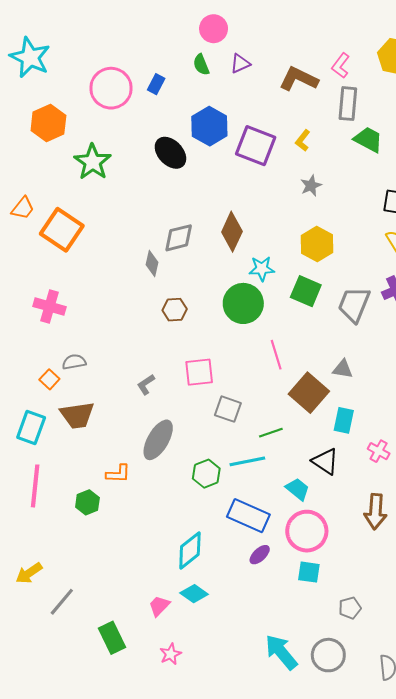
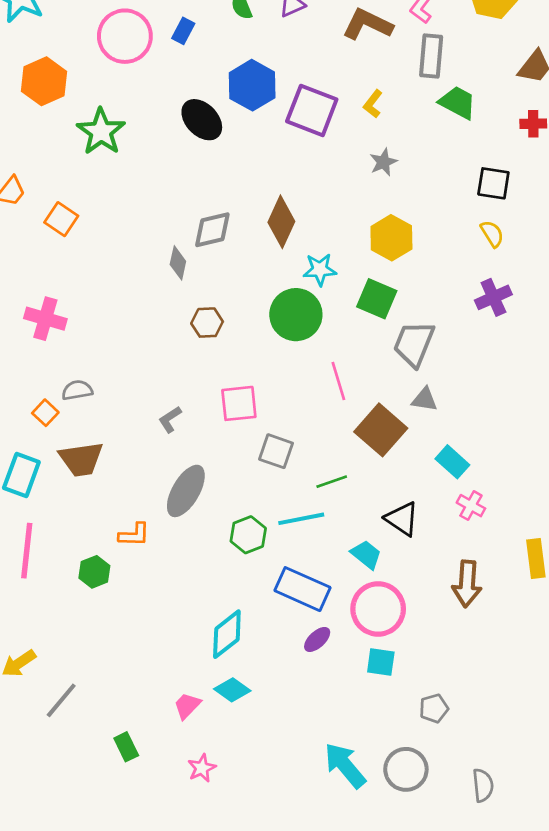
orange square: (62, 230) -> (61, 219), size x0.6
gray trapezoid: (354, 304) -> (414, 344), moved
cyan rectangle: (344, 420) -> (452, 462), moved, turned -60
green rectangle: (112, 638) -> (126, 747), size x0.7

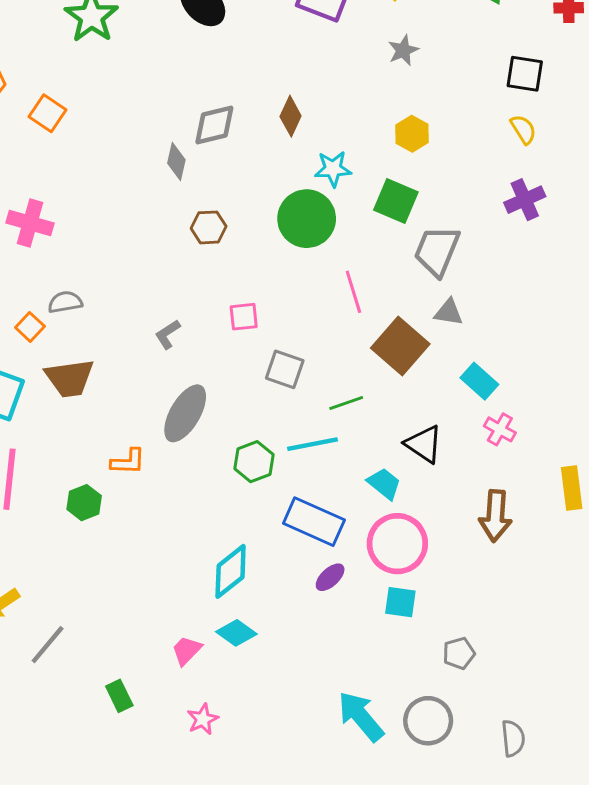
brown diamond: (281, 222) -> (291, 116), size x0.7
yellow hexagon: (391, 238) -> (412, 134), size x0.7
pink square: (239, 403) -> (244, 317), size x0.7

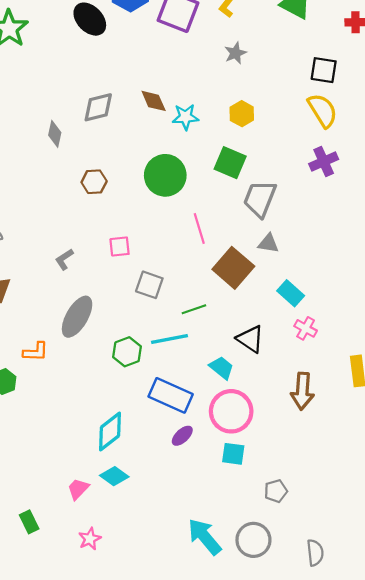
brown diamond: (291, 116) -> (154, 101), turned -48
yellow semicircle: (523, 129) -> (323, 110), size x1.6
gray diamond: (176, 162) -> (55, 134), moved
cyan star: (333, 169) -> (185, 117), moved

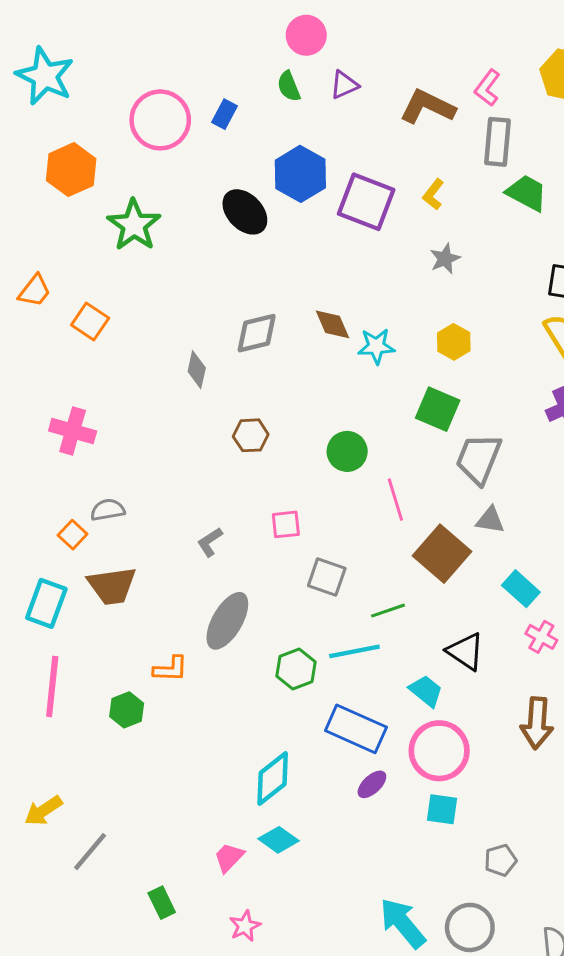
green circle: (165, 175) -> (347, 451), moved, size x0.7

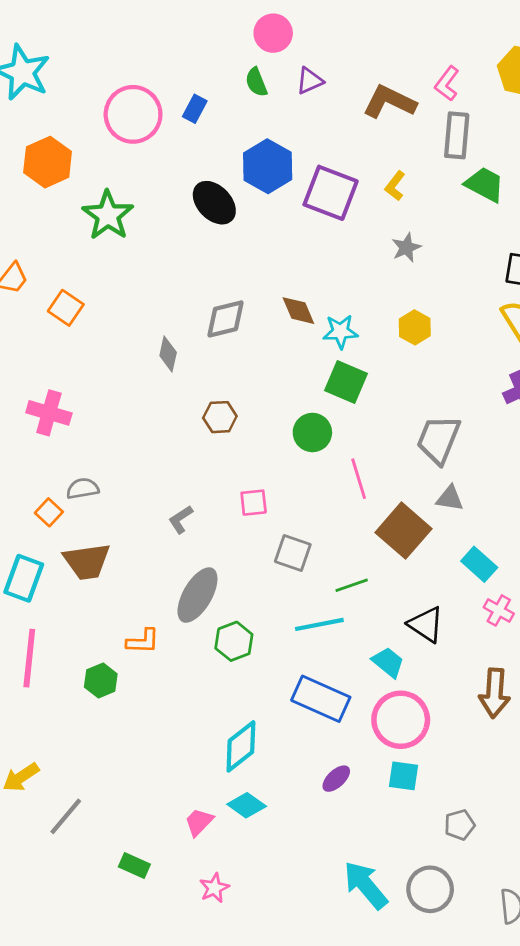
green square: (438, 409) -> (346, 382), moved
green hexagon: (296, 669) -> (234, 641), moved
purple ellipse: (372, 784) -> (336, 779), moved
green rectangle: (162, 903) -> (134, 865), turned -40

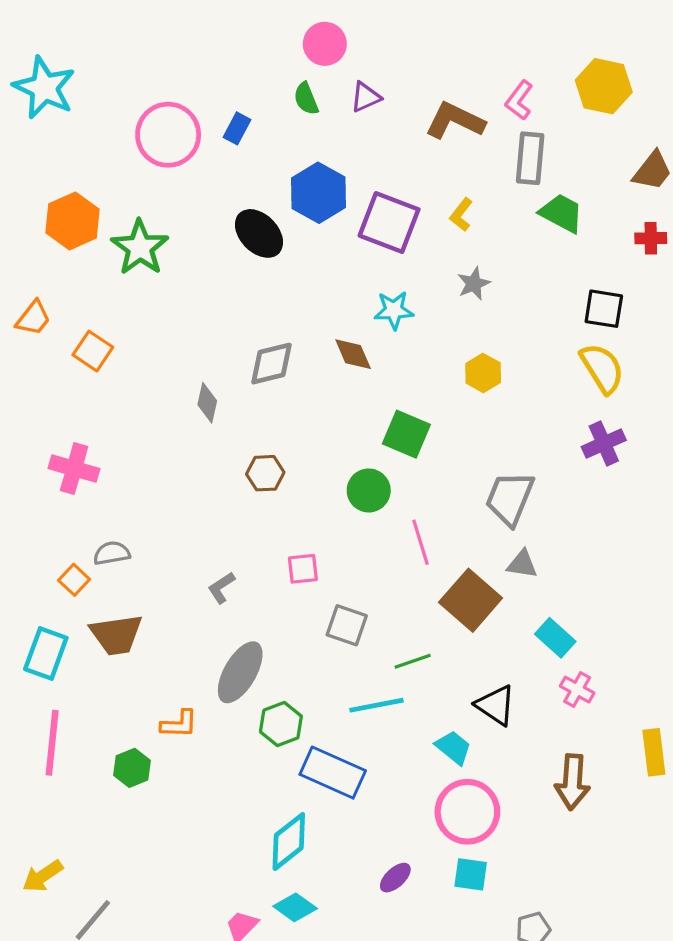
orange hexagon: (48, 162) -> (72, 221), moved
cyan star: (340, 332) -> (394, 310), moved
blue rectangle: (321, 699) -> (333, 773), moved

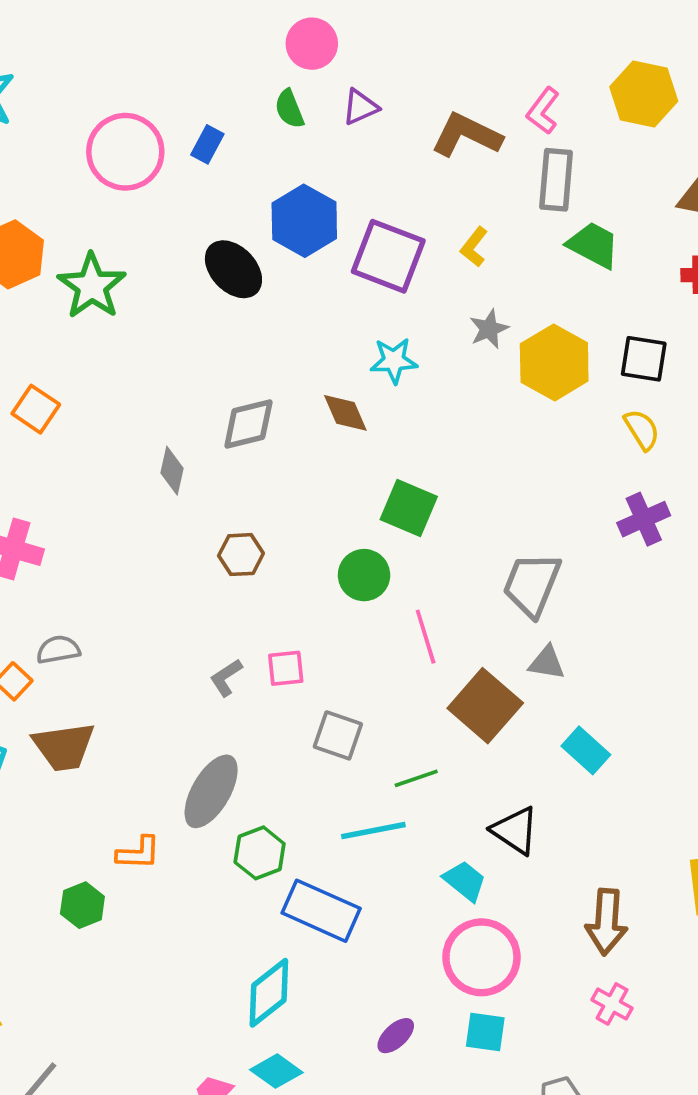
yellow semicircle: (602, 368) -> (642, 430), size x0.7
yellow hexagon: (483, 373) -> (554, 362), moved, size x1.6
gray L-shape: (221, 588) -> (226, 678), moved
pink cross: (577, 690) -> (612, 1004), moved

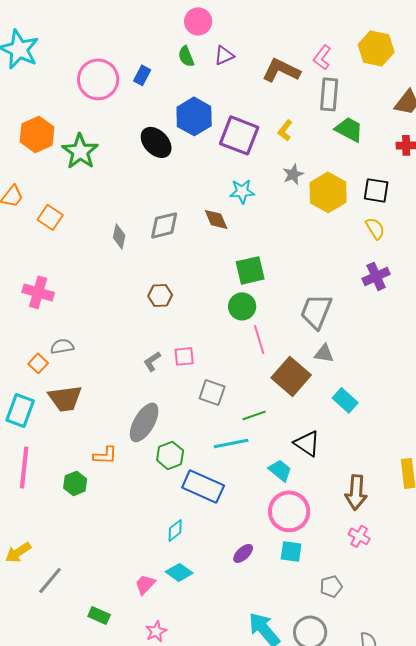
gray diamond: (172, 471) -> (119, 236), moved
green square: (409, 508) -> (250, 270), turned -36
green circle: (364, 575) -> (242, 306), moved
cyan diamond: (269, 993) -> (175, 530), size x0.6

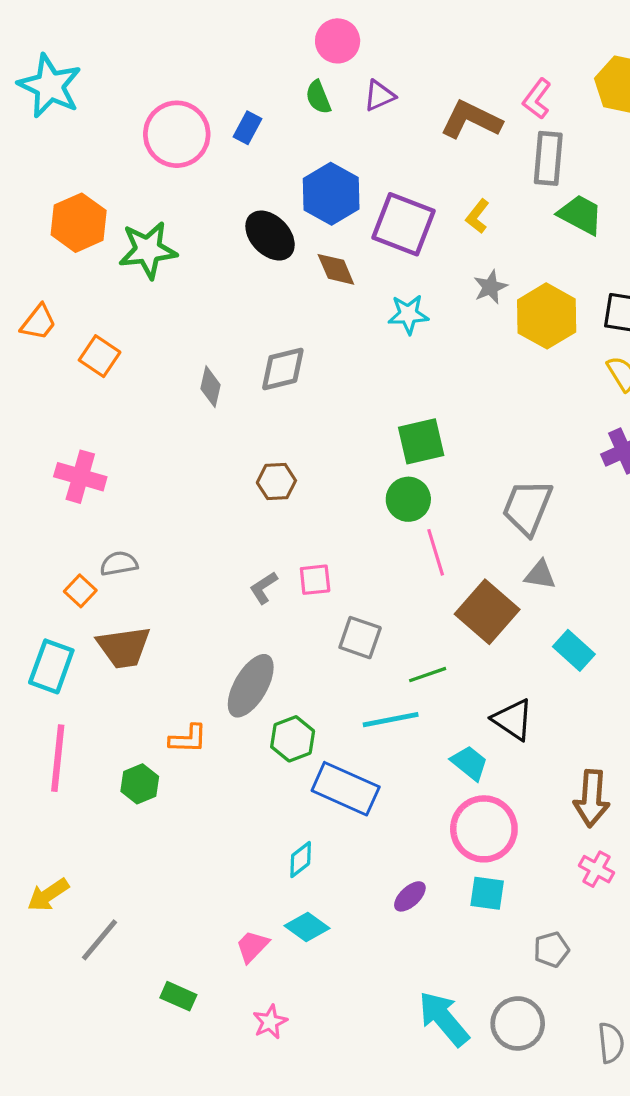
green star: (80, 151) -> (148, 250), turned 30
brown diamond: (216, 219) -> (336, 269), moved

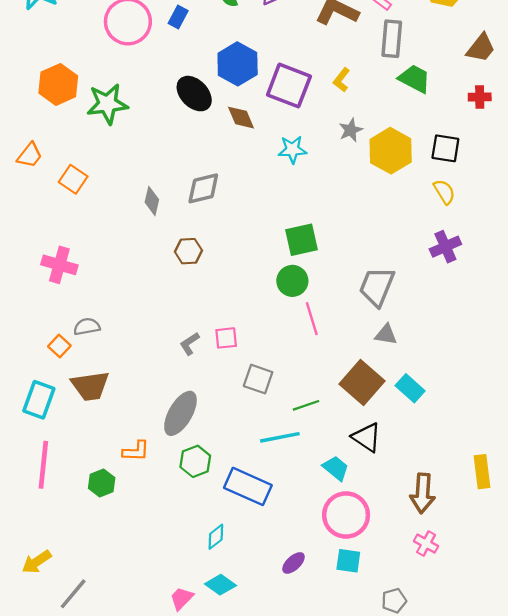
brown hexagon: (276, 482) -> (188, 251), moved
brown square: (487, 612) -> (362, 383), moved
green hexagon: (293, 739) -> (195, 461), moved

